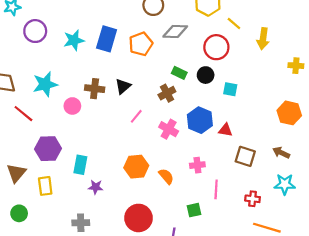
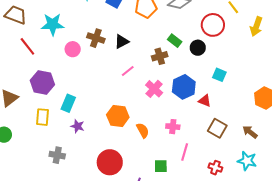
cyan square: (230, 89) -> (219, 75), moved
yellow rectangle: (45, 186) -> (43, 117), moved

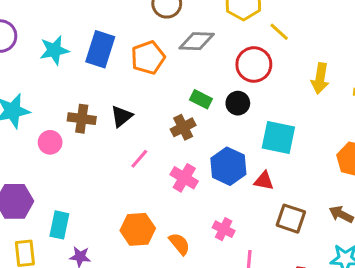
yellow arrow: (256, 26) -> (320, 78), moved
cyan square: (219, 75) -> (278, 138), size x1.6
pink cross: (173, 127) -> (224, 229), turned 32

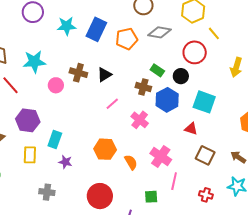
brown cross: (183, 127) -> (143, 87), turned 35
blue hexagon: (228, 166) -> (167, 100), moved
pink cross: (224, 229) -> (161, 156), size x1.5

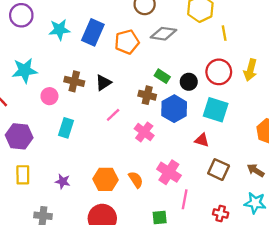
yellow line: (214, 33) -> (224, 33), turned 32
red circle: (195, 52) -> (219, 72), moved
cyan rectangle: (55, 140) -> (66, 128), moved
orange hexagon: (105, 149) -> (105, 179), moved

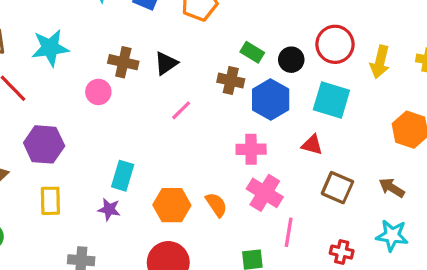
yellow arrow: (250, 70) -> (380, 62), moved
pink circle: (49, 96) -> (98, 92), moved
cyan rectangle: (66, 128) -> (123, 176), moved
pink cross: (144, 132) -> (251, 149), moved, turned -36

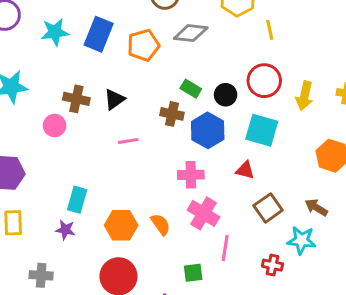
pink line: (181, 110) -> (128, 141), turned 36
brown square: (337, 188) -> (268, 208), turned 32
cyan star: (392, 235) -> (301, 240), moved

